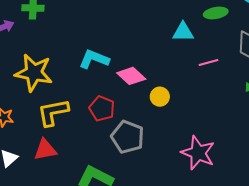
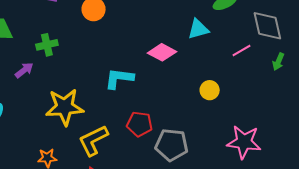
pink line: (208, 62) -> (241, 50), moved
pink diamond: (131, 76) -> (162, 52), moved
yellow circle: (160, 97) -> (210, 90), moved

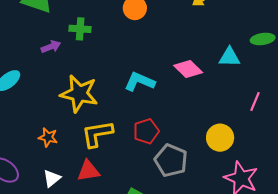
pink line: (241, 50) -> (255, 102), moved, turned -54
yellow circle: (210, 90) -> (220, 138), moved, size x1.4
red pentagon: (140, 124) -> (146, 131), turned 30

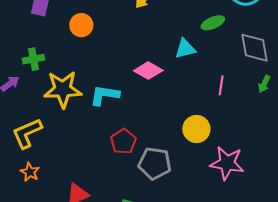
yellow star: (79, 94) -> (63, 89), moved
yellow L-shape: (97, 134) -> (27, 133), moved
orange star: (48, 137) -> (30, 172), turned 30

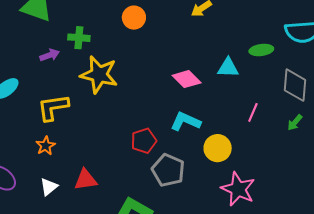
cyan L-shape: (105, 95) -> (185, 121), moved

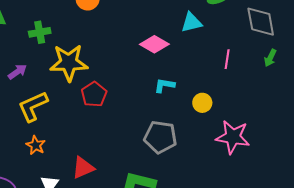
purple arrow: (50, 55) -> (17, 72), moved
cyan L-shape: (185, 121) -> (164, 85), size x0.7
red pentagon: (144, 141) -> (94, 94), moved
yellow circle: (218, 148) -> (202, 103), size x0.7

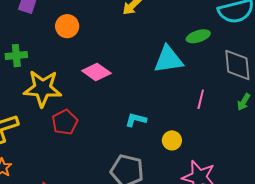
cyan triangle: (191, 22) -> (168, 59), size x1.4
pink diamond: (154, 44) -> (96, 72), moved

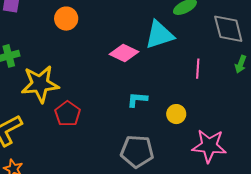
orange circle: (67, 26) -> (66, 19), moved
pink diamond: (96, 72) -> (124, 53), moved

